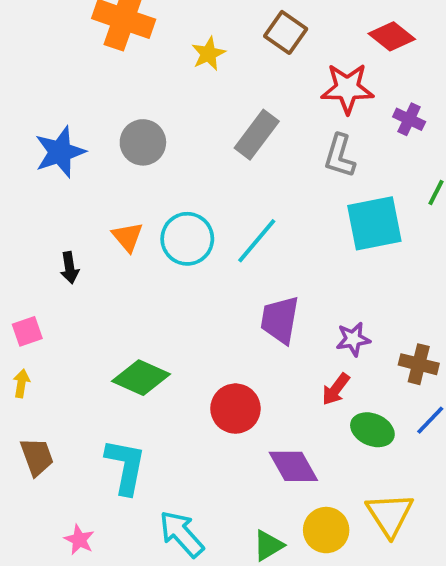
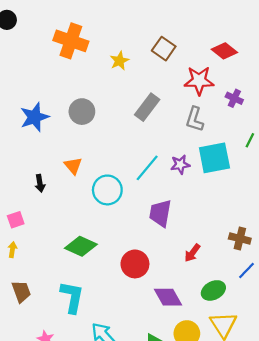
cyan circle: (187, 239) -> (107, 190), moved
purple star: (353, 339) -> (180, 165), moved
green ellipse: (372, 430) -> (213, 290), moved, turned -50

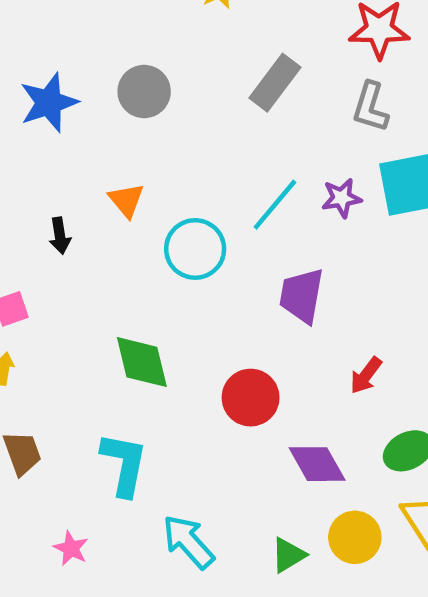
green diamond: (81, 246) -> (142, 362), turned 52

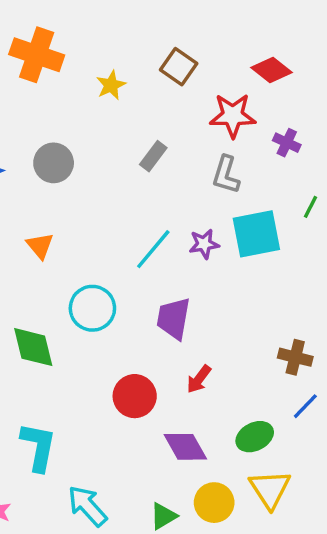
gray rectangle: (275, 83) -> (153, 156), size x0.7
cyan circle: (195, 249) -> (92, 308), moved
green diamond: (142, 362) -> (33, 347), moved
red arrow: (366, 375) -> (199, 379), moved

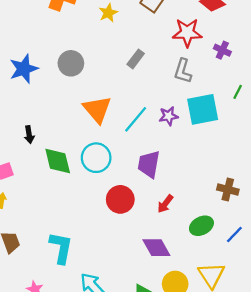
orange triangle: (40, 246) -> (97, 109), moved, size x1.6
green diamond: (33, 347) -> (58, 161), moved
red circle: (135, 396) -> (120, 199), moved
blue line: (305, 406) -> (234, 235), moved
green ellipse: (255, 437) -> (201, 226), moved

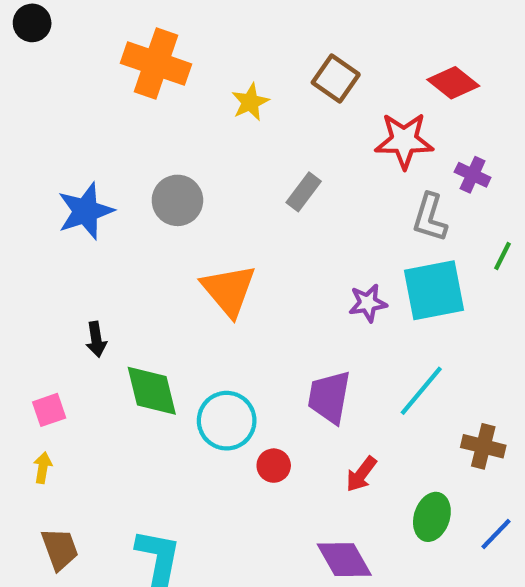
gray L-shape: (183, 71) -> (430, 218), moved
cyan line: (136, 119) -> (421, 391), moved
cyan circle: (96, 158) -> (227, 421), moved
red circle: (120, 199) -> (274, 466), size x0.6
green ellipse: (201, 226) -> (432, 517), turned -45

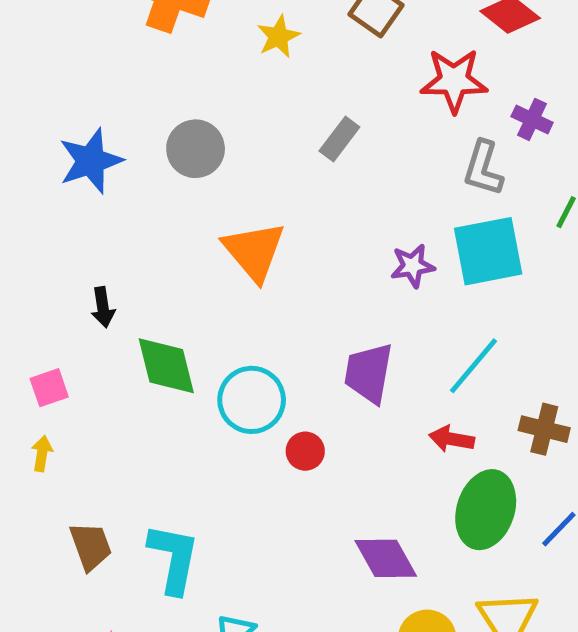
red arrow: (361, 474) -> (452, 439), moved, turned 63
green ellipse: (432, 517) -> (486, 510), size x1.4
brown trapezoid: (60, 549) -> (91, 546), moved

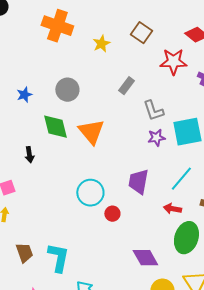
blue star: (91, 161) -> (24, 95), size x0.6
gray L-shape: (483, 168) -> (153, 111), moved, turned -35
green diamond: (166, 366) -> (55, 127), moved

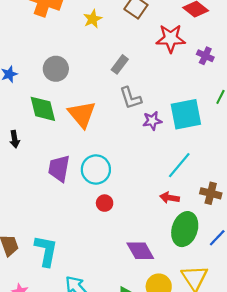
gray L-shape: (153, 111) -> (131, 98), moved
purple trapezoid: (138, 182) -> (59, 168), moved
cyan circle: (90, 193) -> (96, 169), moved

